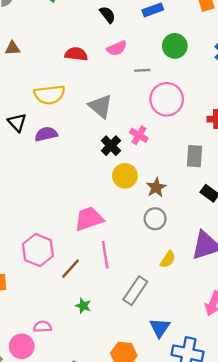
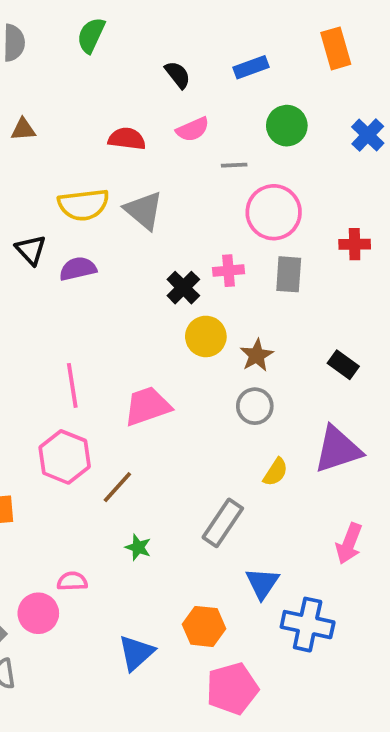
gray triangle: (101, 106) -> (144, 210), moved
pink cross: (139, 135) -> (228, 271), turned -36
gray rectangle: (195, 156) -> (289, 274), moved
pink line: (105, 255) -> (72, 385), moved

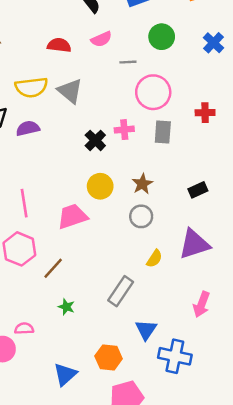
yellow circle: (206, 336) -> (100, 186), moved
black rectangle: (343, 365) -> (198, 190), turned -60

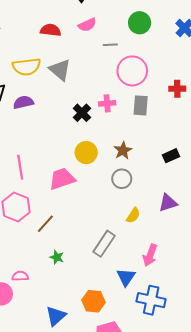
purple triangle: (194, 244) -> (168, 203), size x0.7
pink arrow: (201, 304) -> (150, 255), moved

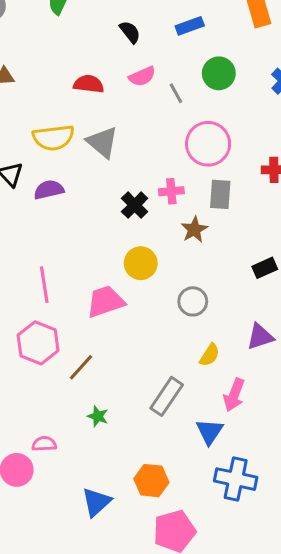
gray line: (110, 45) -> (176, 93), moved, turned 64
brown star: (123, 150) -> (194, 230), moved
pink arrow: (150, 255) -> (234, 395), moved
blue triangle: (126, 277) -> (210, 432), moved

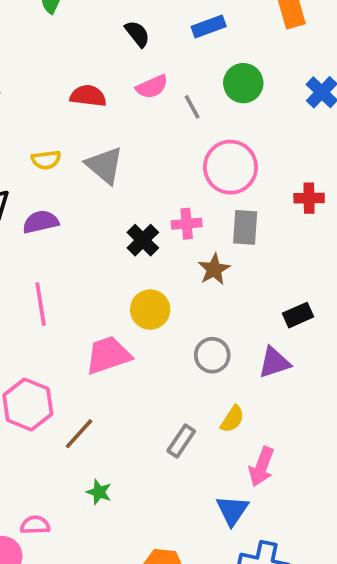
yellow semicircle: (53, 138) -> (46, 160), size x0.6
pink line: (44, 285) -> (41, 304), moved
purple triangle: (260, 337) -> (274, 362), moved
gray rectangle: (167, 396) -> (181, 441), moved, size x0.7

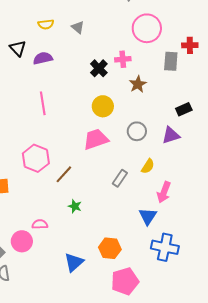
gray triangle: (105, 165) -> (78, 27), size x0.6
gray rectangle: (245, 227) -> (171, 61), moved
pink trapezoid: (108, 355) -> (96, 139), moved

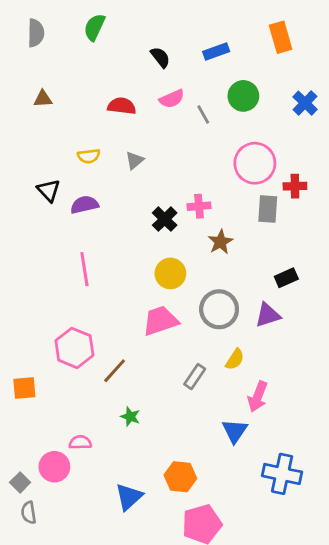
gray triangle: (78, 27) -> (135, 160), turned 40
pink circle: (147, 28) -> (255, 163), moved
gray circle: (137, 131) -> (219, 309), size x1.4
blue cross: (165, 247) -> (282, 474), moved

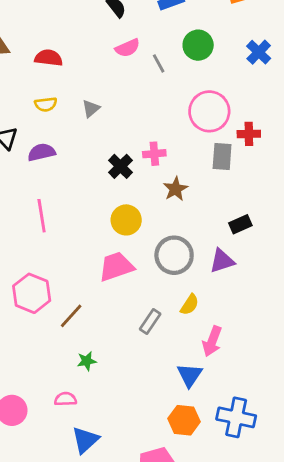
red semicircle: (122, 106) -> (49, 58), moved
green star: (130, 417) -> (87, 361), turned -30
pink semicircle: (80, 442) -> (65, 399), moved
orange hexagon: (180, 477) -> (184, 420), moved

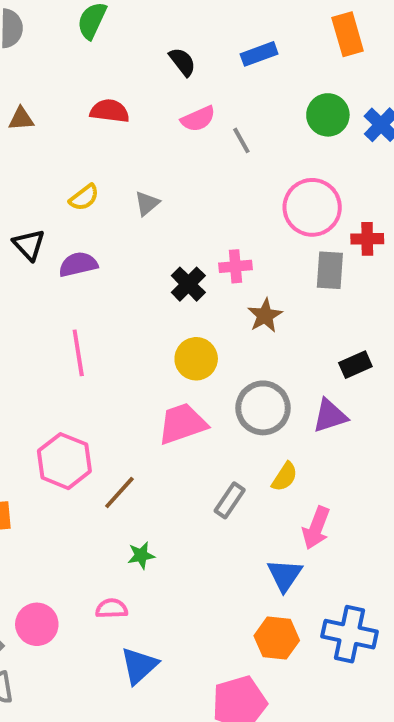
green circle: (198, 45) -> (328, 115), moved
red semicircle: (49, 58) -> (110, 111), moved
yellow semicircle: (46, 104) -> (84, 198), turned -30

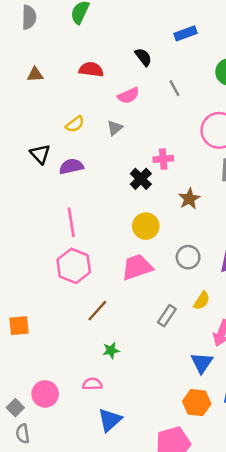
black semicircle: (182, 62) -> (143, 57), moved
pink semicircle: (198, 119) -> (128, 96), moved
pink cross: (235, 266) -> (163, 159), moved
gray circle: (263, 408) -> (188, 257), size x0.7
pink hexagon: (64, 461) -> (74, 266), moved

